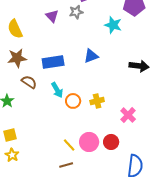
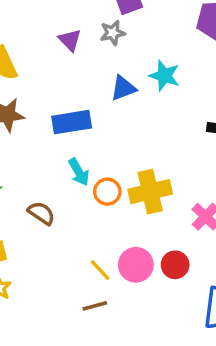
cyan star: (113, 25) -> (164, 76), moved
blue triangle: (91, 56) -> (123, 88), moved
brown semicircle: (29, 82) -> (41, 213), moved
yellow cross: (97, 101) -> (150, 192), size x1.6

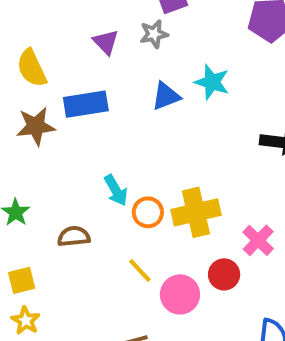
blue rectangle: (72, 122) -> (86, 104), moved
brown semicircle: (41, 213) -> (74, 236), turned -40
red circle: (175, 265) -> (224, 274), moved
yellow line: (100, 270) -> (140, 270), moved

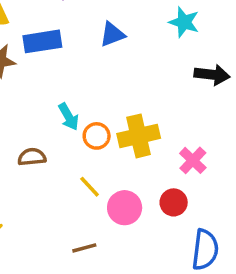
cyan star: (212, 82) -> (184, 22), moved
red circle: (224, 274) -> (174, 202), moved

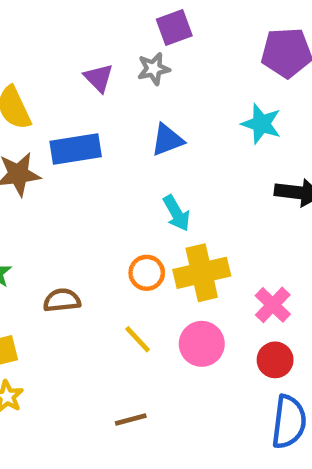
cyan arrow: (69, 117) -> (177, 213), moved
red circle: (174, 202) -> (275, 360), moved
pink circle: (125, 208) -> (202, 344), moved

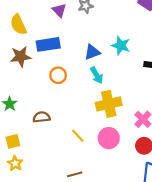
cyan star: (261, 124) -> (121, 46), moved
blue triangle: (167, 140) -> (92, 52), moved
orange circle: (147, 273) -> (58, 75), moved

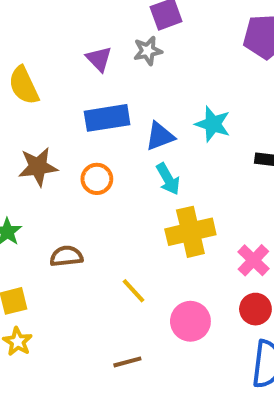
blue rectangle: (48, 44) -> (107, 118), moved
brown star: (21, 57) -> (38, 167), moved
pink circle: (109, 138) -> (190, 321), moved

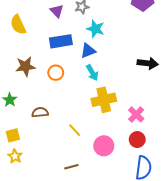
cyan star: (213, 124) -> (95, 29), moved

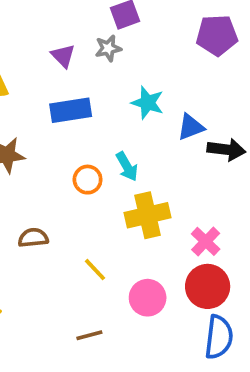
cyan star: (95, 29) -> (148, 103), moved
blue triangle: (88, 51) -> (191, 127), moved
orange circle: (56, 73) -> (88, 180), moved
red circle: (137, 140) -> (208, 286), size x1.5

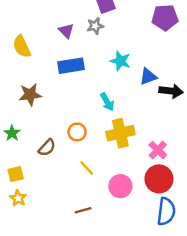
orange circle: (88, 180) -> (77, 132), moved
brown semicircle: (33, 238) -> (47, 148), turned 138

